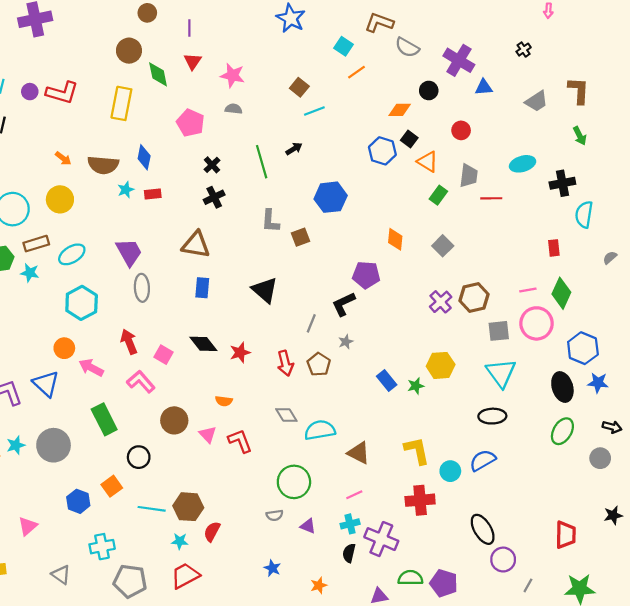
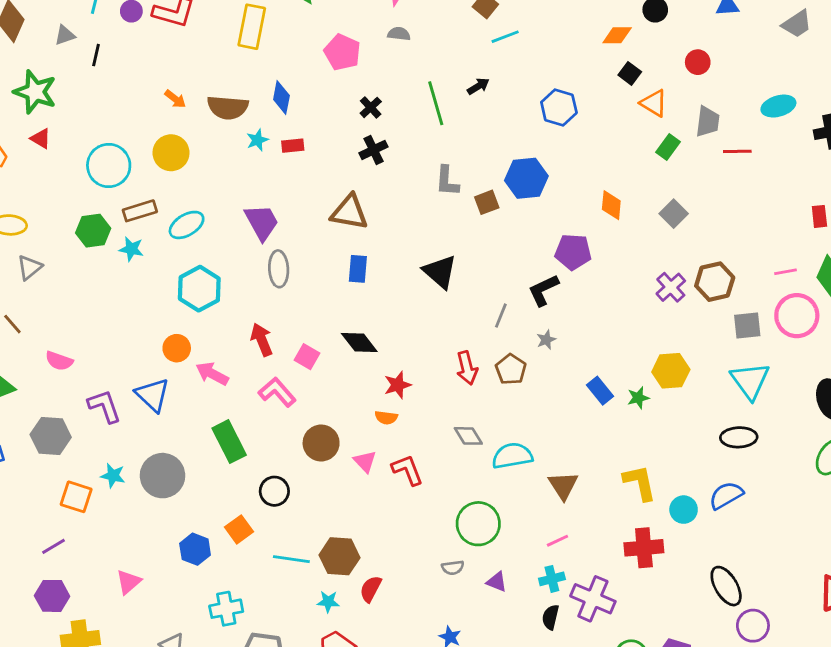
blue hexagon: (382, 151) -> (559, 107), moved
blue hexagon: (331, 197) -> (526, 178), moved
red star: (240, 353) -> (398, 385), moved
cyan star: (16, 445) -> (113, 476), turned 30
brown triangle: (359, 453) -> (563, 485), turned 30

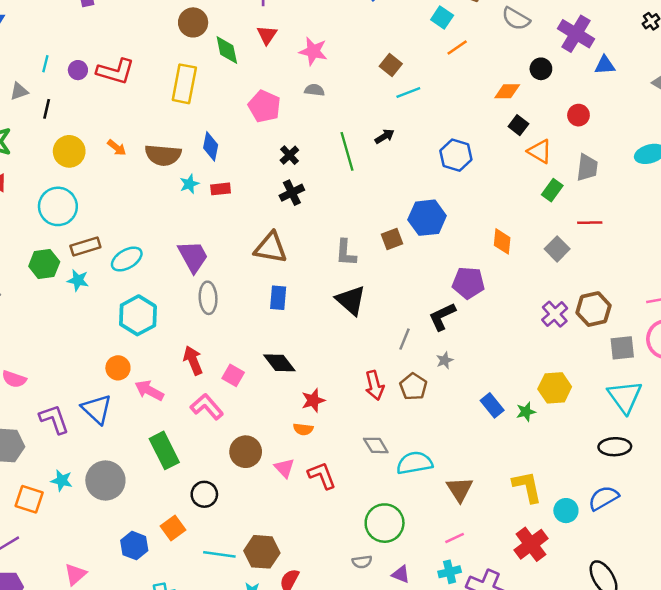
red line: (737, 151) -> (590, 223), moved
yellow circle: (171, 153) -> (69, 151), moved
gray L-shape: (447, 181) -> (346, 253), moved
red cross: (644, 548) -> (531, 544), turned -32

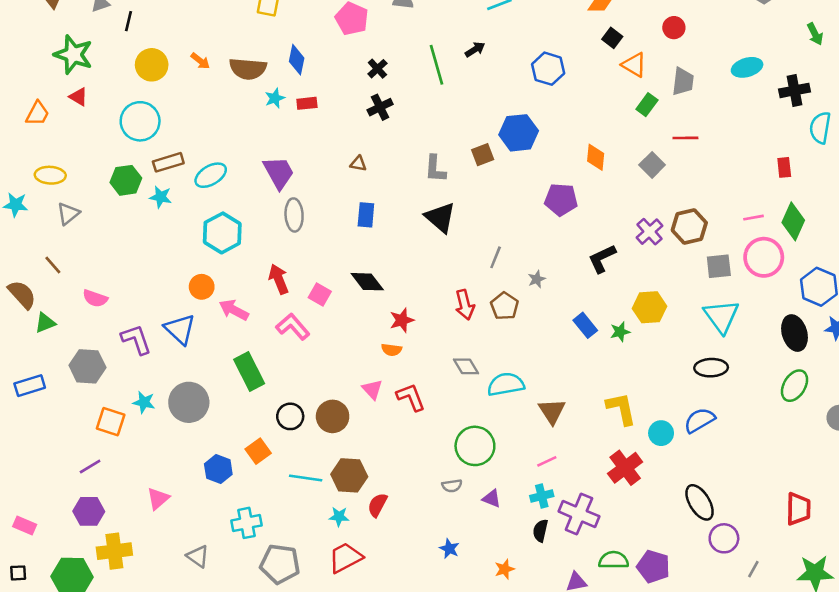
brown triangle: (271, 248) -> (358, 164), size x0.5
black L-shape: (442, 317) -> (602, 259), moved
brown circle: (246, 452) -> (333, 416), moved

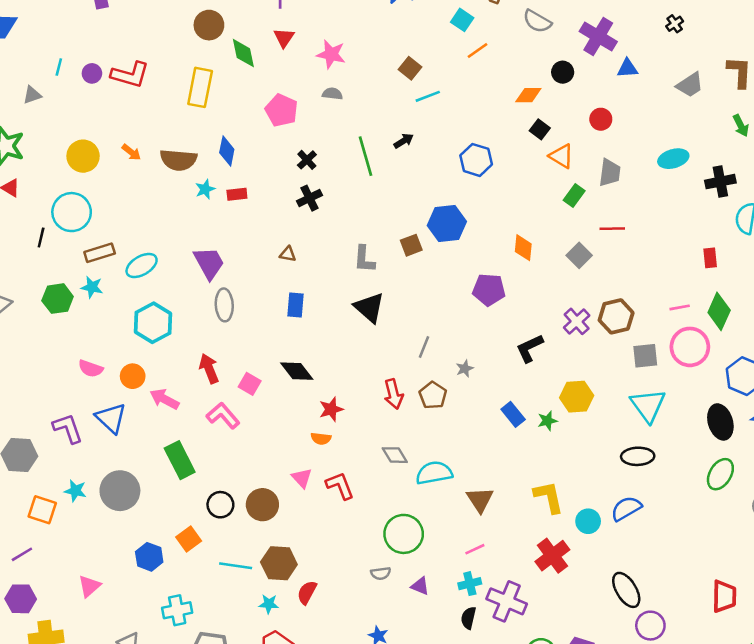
black line: (129, 21) -> (41, 238), moved
green hexagon: (126, 180) -> (58, 299), moved
pink semicircle: (95, 298) -> (91, 369), moved

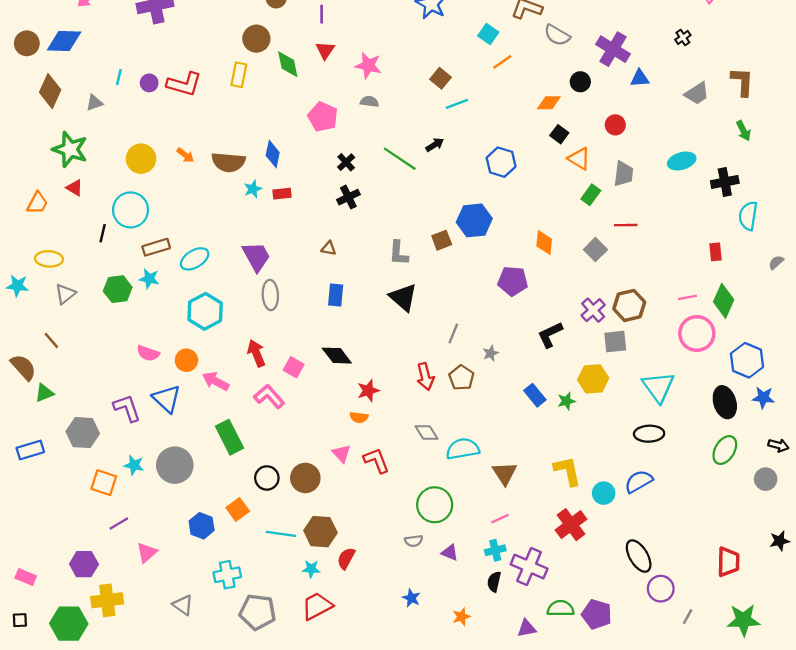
yellow rectangle: (200, 87) -> (239, 75), moved, size x0.7
green line: (365, 156) -> (400, 159), turned -40
gray square: (645, 356) -> (615, 342), moved
purple line: (22, 554) -> (119, 523), moved

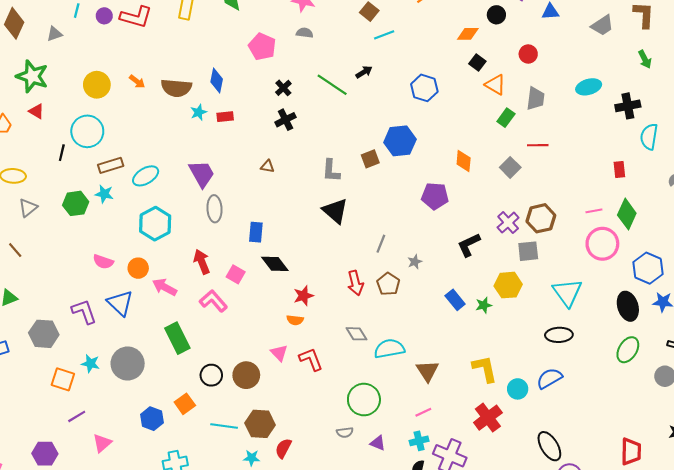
blue rectangle: (336, 295) -> (256, 232), moved

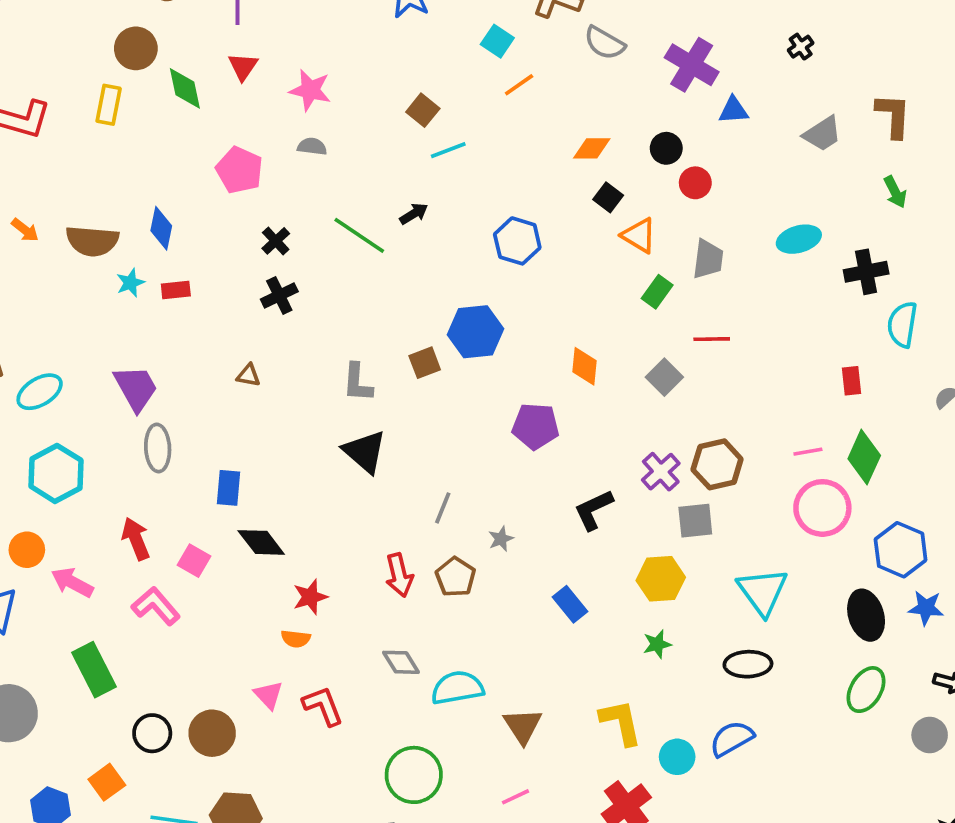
black circle: (496, 15) -> (666, 148), moved
green star: (484, 305) -> (657, 644), moved

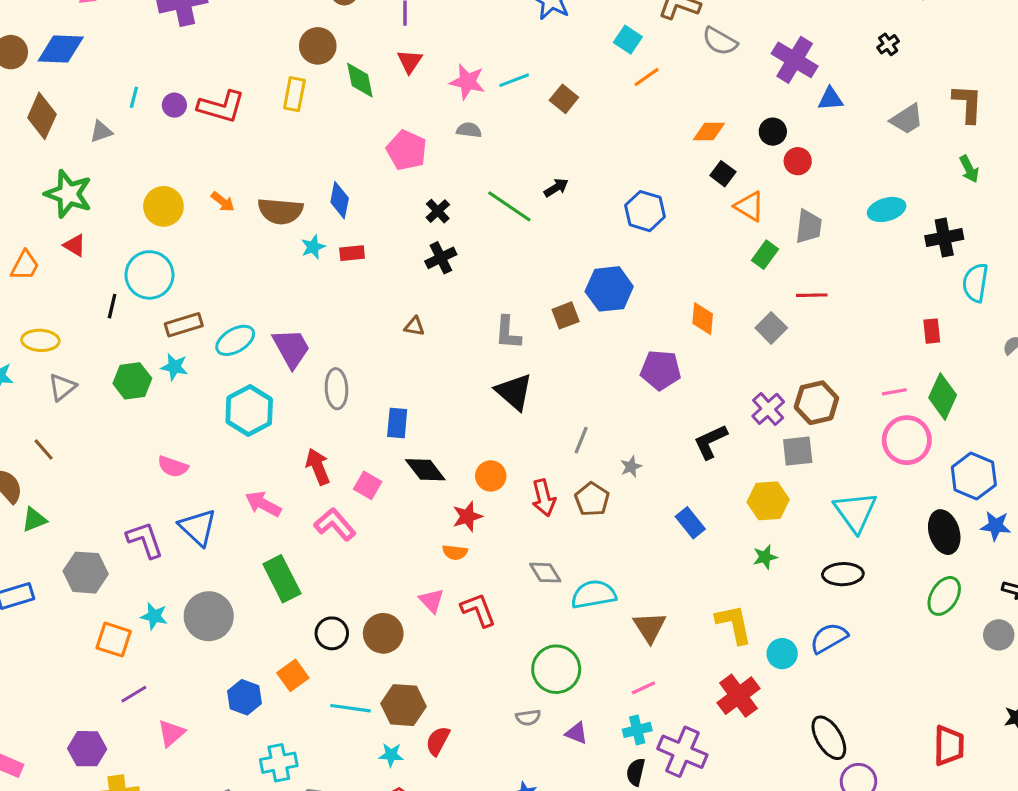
cyan line: (448, 150) -> (514, 80), moved
purple trapezoid: (136, 388) -> (291, 348), moved
orange circle: (27, 550) -> (491, 476), moved

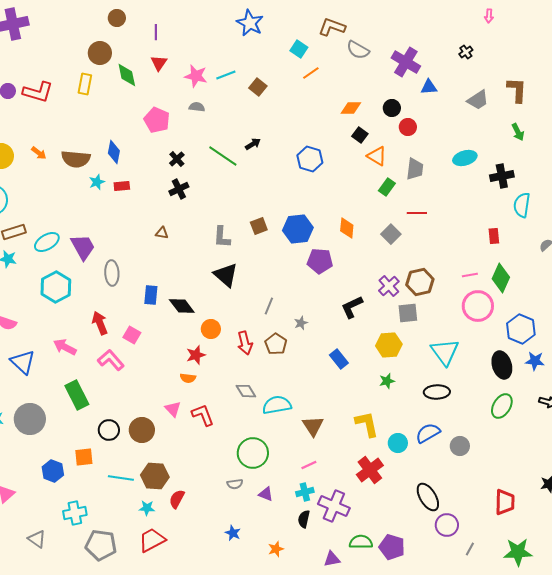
blue hexagon: (609, 289) -> (298, 229), moved
black diamond: (425, 470) -> (182, 306), moved
gray circle: (999, 635) -> (460, 446), moved
orange square: (293, 675) -> (84, 457), turned 30

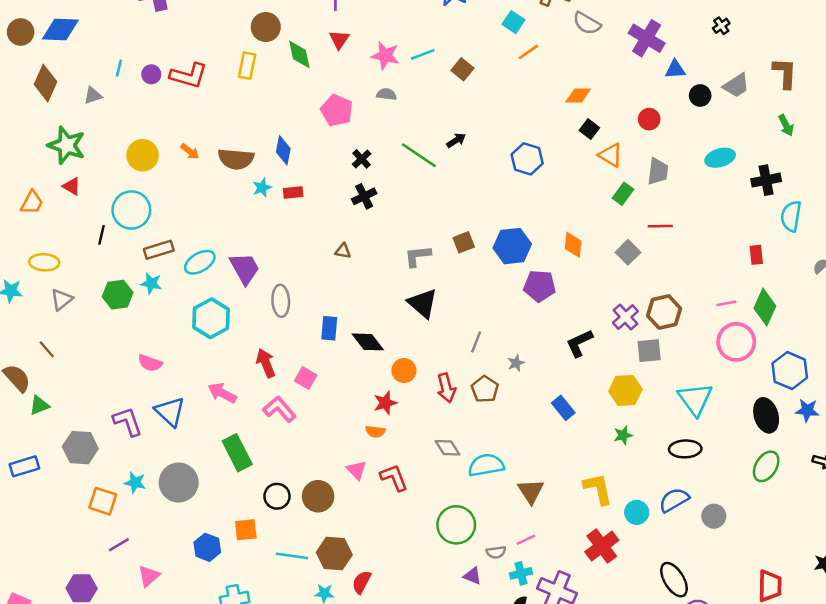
black circle: (392, 108) -> (700, 95), moved
gray L-shape: (222, 237) -> (418, 256), turned 80
gray semicircle: (235, 484) -> (496, 552), moved

